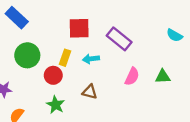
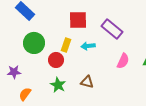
brown triangle: (90, 92) -> (87, 82), moved

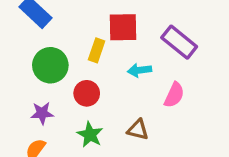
yellow rectangle: (66, 45) -> (97, 50), moved
pink semicircle: (123, 61) -> (174, 95), moved
purple star: (14, 72) -> (42, 113), moved

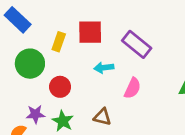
yellow rectangle: (97, 50) -> (59, 42), moved
purple star: (42, 113) -> (35, 114), moved

